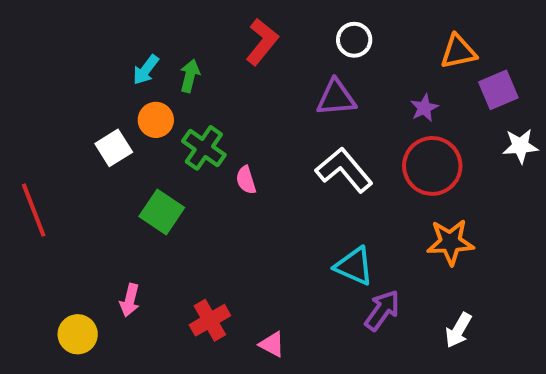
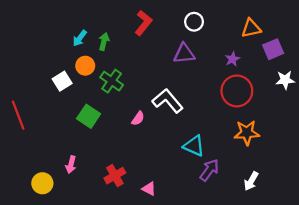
white L-shape: (344, 170) -> (168, 101), moved
pink semicircle: (246, 180) -> (138, 118), moved, turned -128

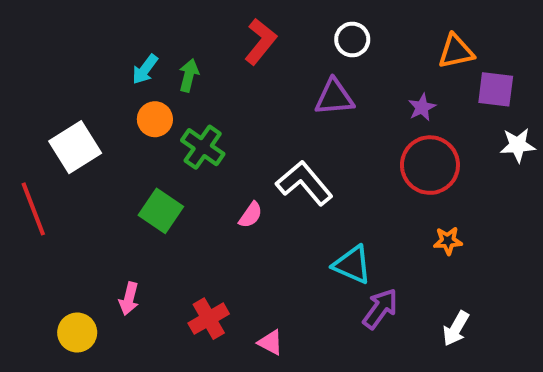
purple square: (273, 49) -> (496, 89), turned 30
white square: (62, 81) -> (75, 147), moved, size x1.4
orange star: (247, 133) -> (448, 241), size x0.6

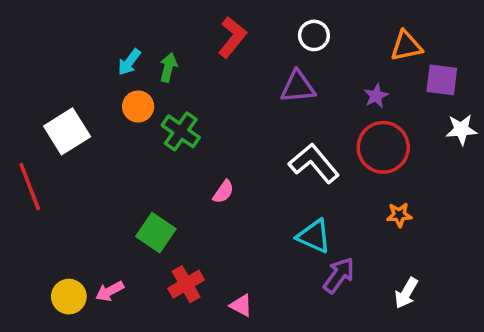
white L-shape: (304, 183) -> (314, 163), moved
green square: (161, 211) -> (156, 233), moved
pink arrow: (129, 299) -> (110, 291), moved, turned 48

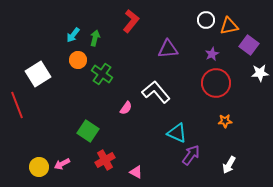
white circle: (314, 35) -> (206, 20), moved
purple square: (442, 80) -> (249, 45), turned 30
white L-shape: (314, 163) -> (156, 92), moved

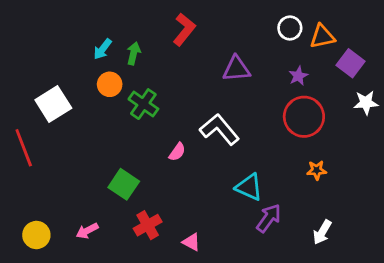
yellow circle: (39, 167) -> (36, 235), moved

